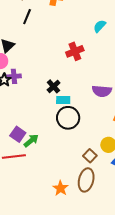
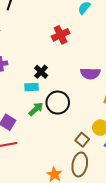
cyan rectangle: (63, 100) -> (32, 87), moved
green arrow: (31, 141) -> (36, 109), moved

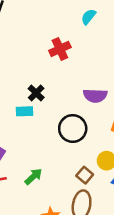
black circle: (58, 103) -> (73, 129), moved
green arrow: (36, 109) -> (33, 177), moved

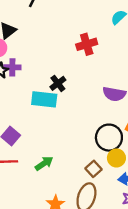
cyan rectangle: (24, 111) -> (44, 99), size x1.5
black circle: (73, 129) -> (109, 138), moved

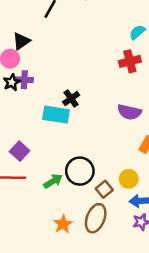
red cross: (87, 44) -> (130, 61), moved
black circle: (109, 138) -> (80, 171), moved

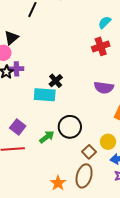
black circle: (80, 171) -> (70, 127), moved
green arrow: (53, 181) -> (47, 137), moved

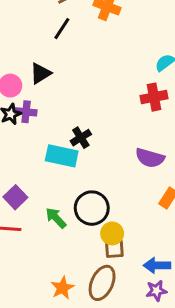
black triangle: (11, 38) -> (40, 73), moved
green arrow: (47, 137) -> (56, 218), turned -105
yellow circle: (108, 142) -> (112, 233), moved
brown square: (89, 152) -> (114, 249), turned 32

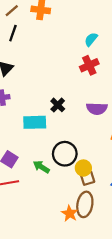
black cross: (81, 138) -> (58, 105), moved
orange star: (62, 288) -> (70, 213), moved

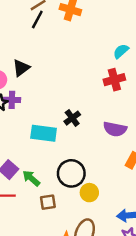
black line: (13, 33) -> (37, 20), moved
green arrow: (41, 167) -> (31, 178), moved
brown square: (88, 178) -> (48, 202), moved

